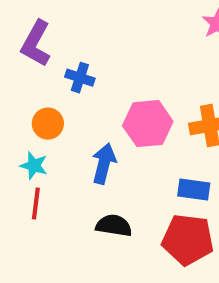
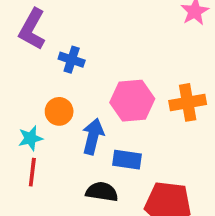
orange circle: (48, 124) -> (59, 111), moved
cyan star: (34, 166) -> (30, 138), turned -30
blue rectangle: (194, 190) -> (127, 160), moved

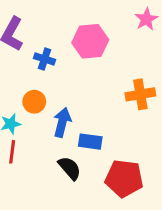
pink hexagon: (132, 101) -> (90, 41), moved
black semicircle: (102, 192) -> (70, 168), turned 40

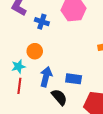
blue arrow: (62, 122) -> (46, 77), moved

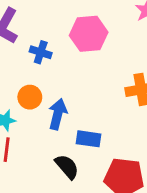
blue arrow: (46, 77) -> (58, 114), moved

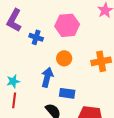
orange circle: (30, 97) -> (64, 58), moved

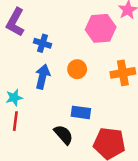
pink hexagon: (67, 25) -> (101, 28), moved
blue arrow: (47, 77) -> (43, 77), moved

